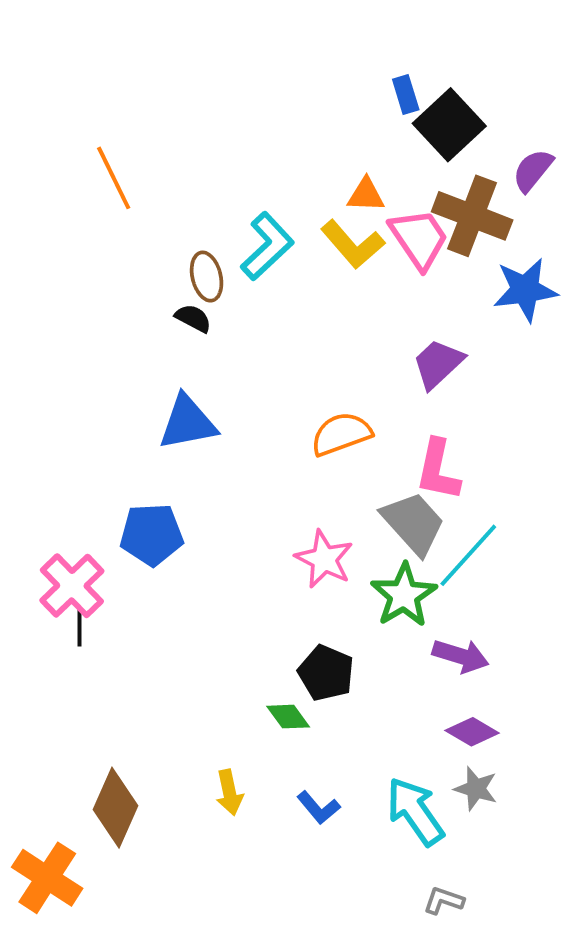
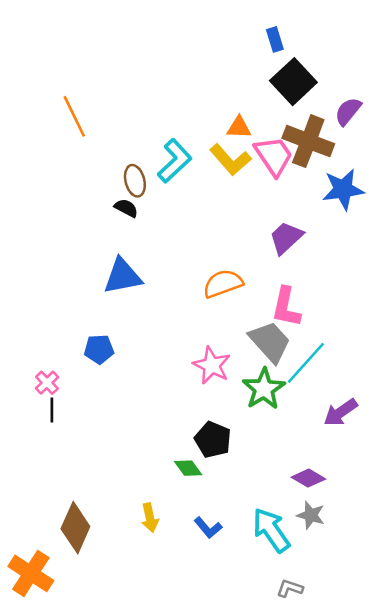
blue rectangle: (406, 94) -> (275, 39), moved
blue pentagon: (152, 534) -> (99, 349), size x0.7
pink cross: (72, 586) -> (47, 383), size x0.6
purple arrow: (461, 656) -> (341, 412), moved, turned 128

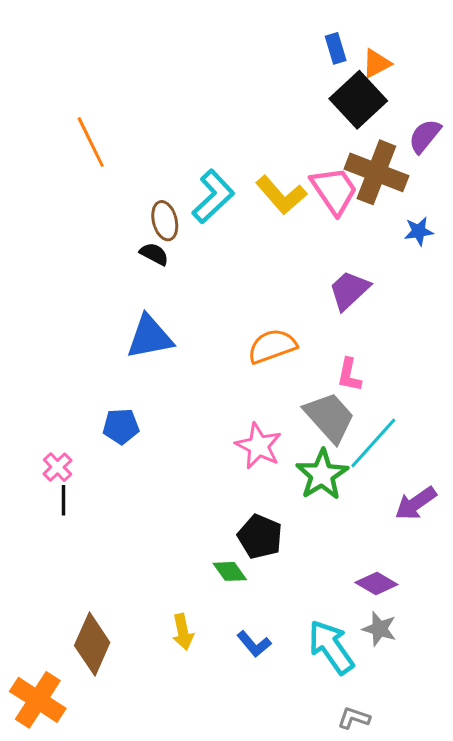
orange triangle: (239, 127) -> (376, 63), moved, turned -30
blue star: (343, 189) -> (419, 231), size x0.6
pink L-shape: (286, 307) -> (349, 375), size x0.7

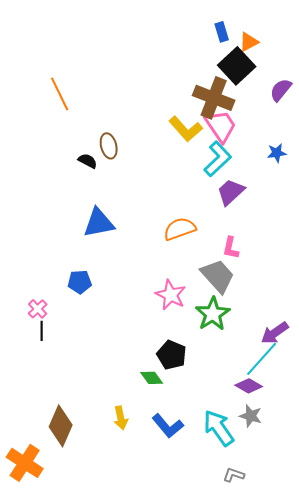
brown cross: (376, 172) -> (214, 98), moved
cyan L-shape: (213, 197) -> (218, 159), moved
black semicircle: (154, 254) -> (88, 161), moved
cyan line: (373, 443) -> (262, 359), moved
blue L-shape: (254, 644) -> (168, 426), size x1.4

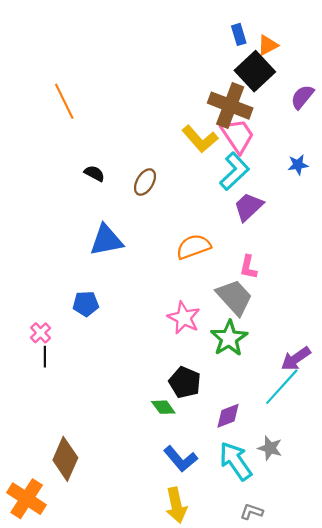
brown ellipse: (109, 146) -> (145, 182), moved, turned 45
purple diamond: (249, 386) -> (228, 416), moved, turned -52
yellow arrow: (121, 418) -> (176, 505), moved, size x1.4

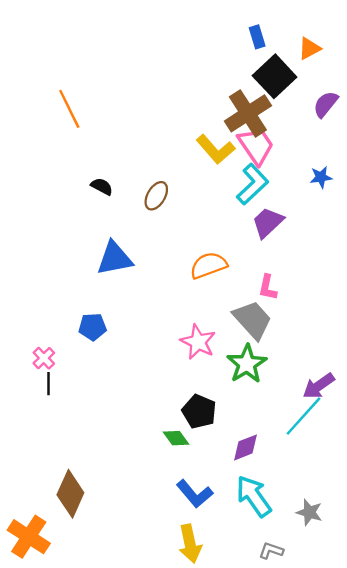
orange triangle: (268, 45) -> (309, 48), moved
brown cross: (230, 106) -> (248, 113), turned 36
gray star: (270, 448) -> (309, 512), moved

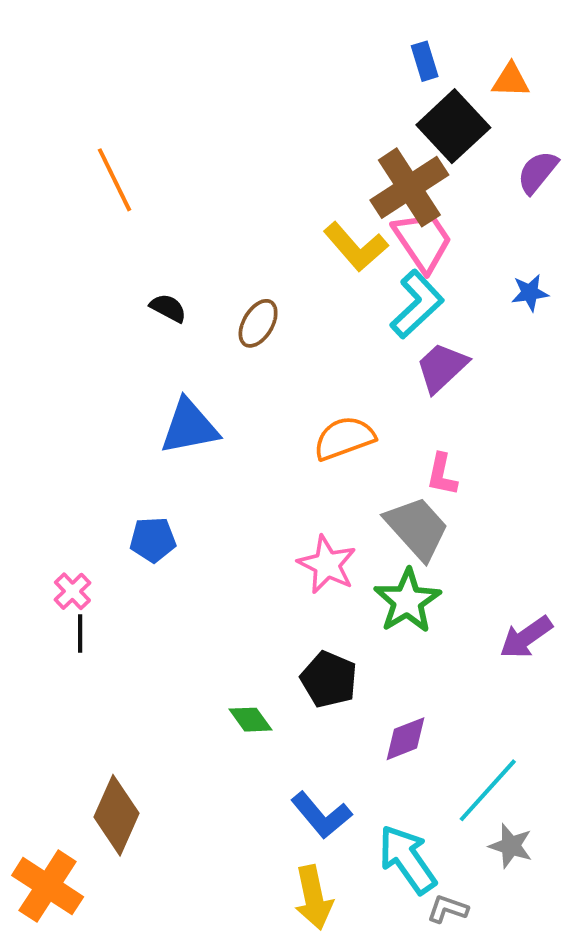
orange triangle: (309, 48) -> (511, 80), turned 30
cyan line: (304, 416) -> (488, 790), moved
green diamond: (176, 438) -> (250, 720), moved
cyan arrow: (254, 496) -> (407, 859), moved

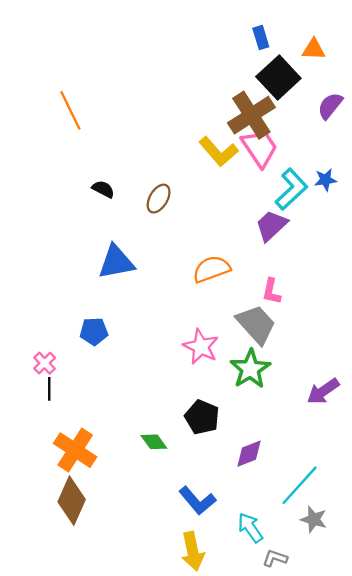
cyan L-shape: (417, 304) -> (291, 189), moved
cyan arrow: (407, 859) -> (250, 528), size x0.7
orange cross: (48, 886) -> (75, 450), moved

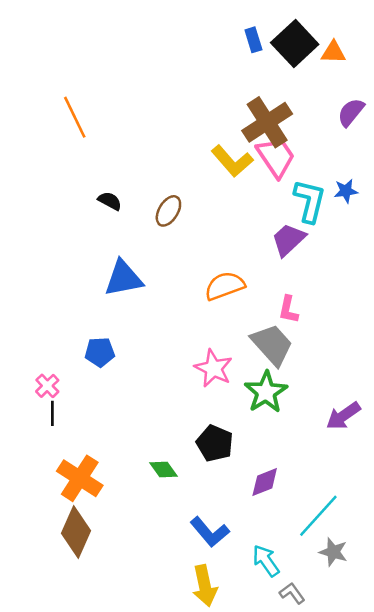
blue rectangle: (261, 38) -> (253, 40), moved
black square: (278, 78) -> (295, 44), moved
cyan L-shape: (291, 189) -> (310, 201), turned -33
gray L-shape: (275, 558) -> (292, 593), turned 35

